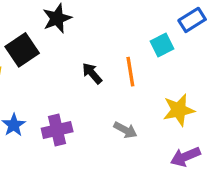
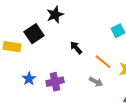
orange line: (130, 72) -> (103, 62), moved, turned -42

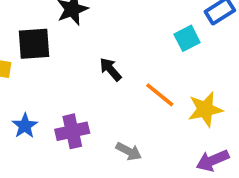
black square: (34, 34) -> (34, 44), turned 30
gray arrow: (96, 82) -> (129, 151), moved

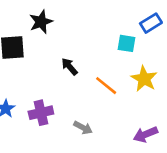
cyan square: (187, 38) -> (126, 43), turned 36
yellow star: (205, 109) -> (144, 79), moved, turned -30

